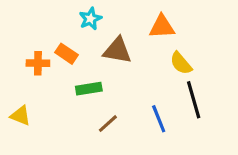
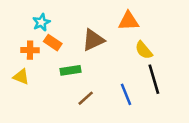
cyan star: (90, 19) -> (41, 22), moved
brown triangle: (117, 50) -> (93, 40), turned -35
yellow triangle: (20, 116) -> (21, 77), moved

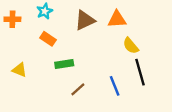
cyan star: (41, 22) -> (45, 11), moved
brown triangle: (93, 40) -> (85, 20), moved
orange cross: (30, 50) -> (12, 19), moved

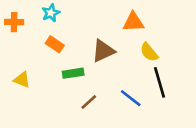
brown triangle: (85, 20) -> (103, 51), moved
blue line: (115, 86) -> (131, 98), turned -30

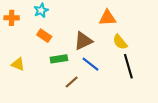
blue line: (131, 98) -> (91, 64), moved

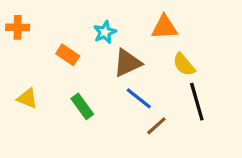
cyan star: (41, 10) -> (105, 32), moved
green rectangle: (59, 59) -> (82, 106), moved, turned 63
brown line: (72, 82) -> (156, 126), moved

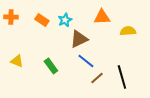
orange rectangle: (68, 55) -> (42, 20), moved
yellow semicircle: (184, 64) -> (128, 31), moved, turned 126
black line: (197, 102) -> (122, 77), moved

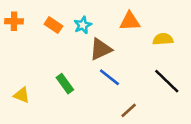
yellow triangle: (17, 61) -> (22, 95), moved
black line: (122, 77) -> (167, 81), moved, turned -30
brown line: (97, 78) -> (129, 110), moved

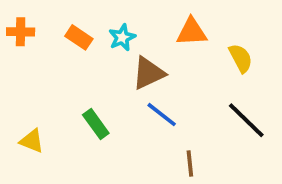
yellow semicircle: (163, 39) -> (241, 58), turned 66
brown line: (129, 110) -> (190, 163), turned -54

